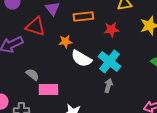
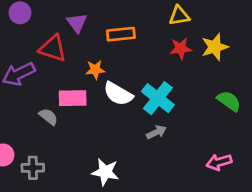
red star: (111, 30) -> (181, 48), moved
gray arrow: (108, 86) -> (156, 132), turned 48
pink rectangle: (48, 90) -> (73, 98), moved

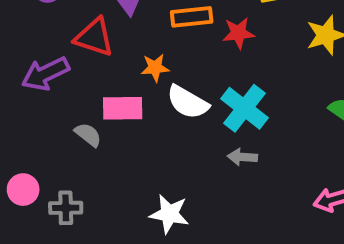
red star: (181, 48) -> (238, 33), moved
gray arrow: (156, 132) -> (242, 157), turned -150

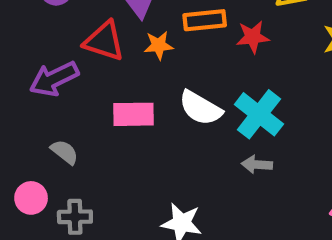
orange star: (155, 68) -> (159, 45), moved
gray semicircle: (88, 135) -> (64, 152), moved

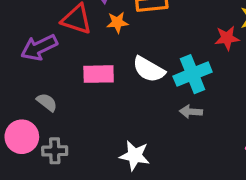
red star: (253, 37) -> (227, 38), moved
cyan cross: (259, 114) -> (193, 74), turned 30
pink circle: (31, 198) -> (22, 137), size x1.4

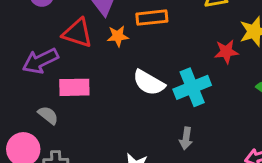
pink rectangle: (99, 74) -> (74, 87), moved
gray arrow: (191, 112) -> (186, 138), moved, turned -85

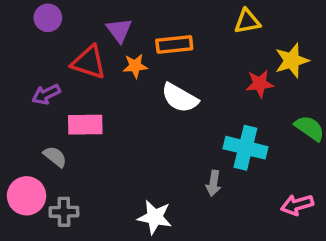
purple arrow: (40, 61) -> (46, 94), size x0.7
white semicircle: (149, 83) -> (180, 98), moved
cyan cross: (192, 87) -> (245, 148), moved, turned 36

